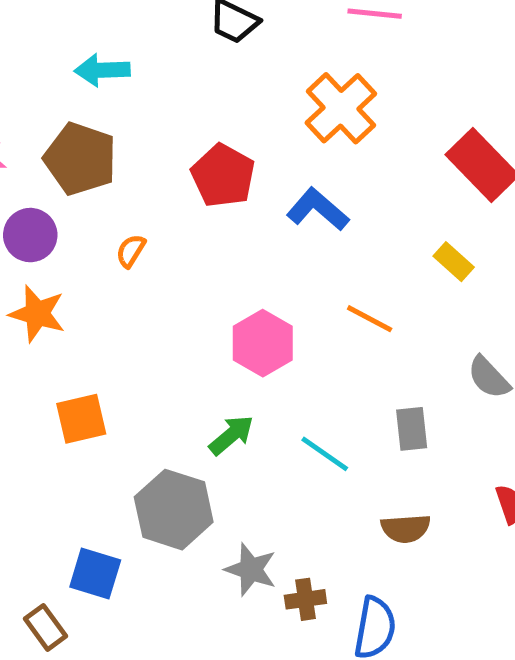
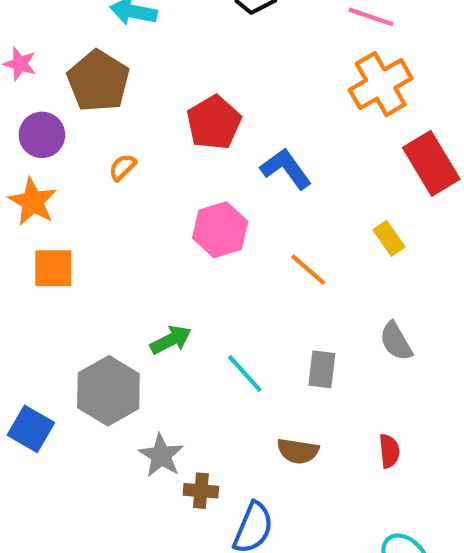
orange cross: (341, 108) -> (381, 84), moved
pink hexagon: (263, 343) -> (220, 230), moved
orange square: (81, 419) -> (53, 268), moved

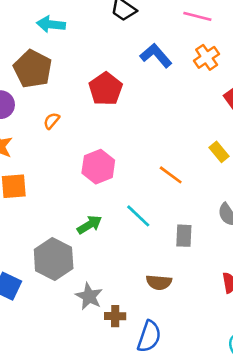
orange cross: (381, 84) -> (207, 57), size x0.7
blue L-shape: (286, 169) -> (156, 56), moved
pink hexagon: (220, 230) -> (98, 167), moved
cyan line: (245, 373) -> (138, 216), moved
brown semicircle: (298, 451) -> (159, 282), moved

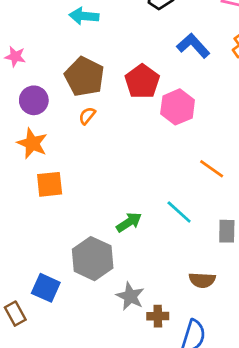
brown pentagon: (33, 69) -> (84, 77), moved
pink hexagon: (98, 167) -> (178, 107), moved

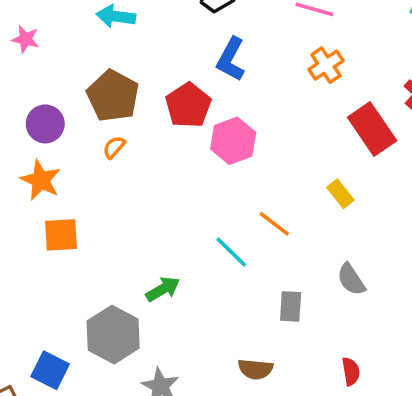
blue L-shape: (193, 46) -> (231, 59), moved, turned -112
pink star: (15, 57) -> (25, 39), moved
cyan line: (179, 212) -> (231, 252), moved

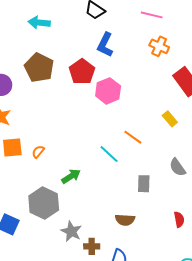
orange cross: (326, 65) -> (159, 46), turned -30
orange semicircle: (114, 147) -> (38, 152), moved

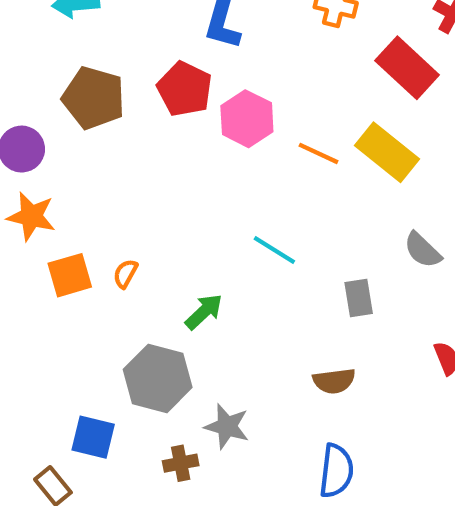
yellow rectangle: (170, 119) -> (387, 152), size x1.8
orange line: (133, 137) -> (318, 153), moved
brown cross: (92, 246) -> (181, 463), moved

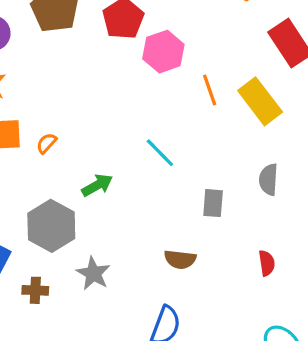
orange line: (318, 153) -> (210, 90), turned 32
gray semicircle: (423, 250) -> (268, 179), turned 36
brown cross: (181, 463) -> (35, 290), moved

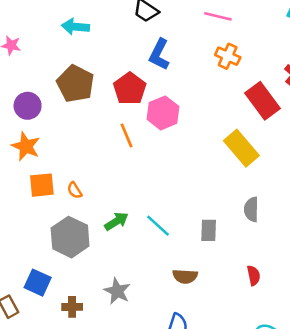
orange line: (210, 90) -> (126, 135), moved
orange semicircle: (46, 143) -> (75, 190), turned -72
cyan line: (160, 153) -> (158, 226), moved
gray hexagon: (51, 226) -> (70, 237), moved

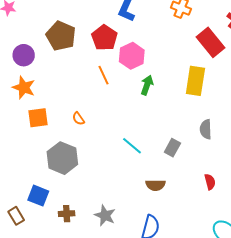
yellow rectangle: (241, 148) -> (195, 81), turned 52
orange semicircle: (75, 190) -> (78, 119), moved
green arrow: (116, 221) -> (147, 85), moved, turned -36
gray rectangle: (209, 230) -> (172, 148), turned 30
gray star: (117, 291) -> (105, 216), moved

